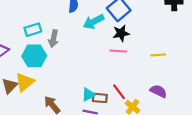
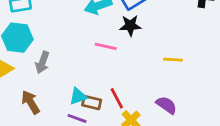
gray arrow: (53, 39) -> (42, 63), moved
pink line: (118, 51) -> (106, 46), moved

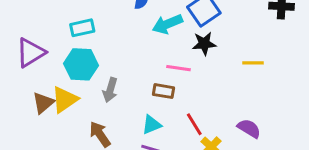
yellow line: (173, 60) -> (253, 63), moved
brown rectangle: (92, 103) -> (163, 91), moved

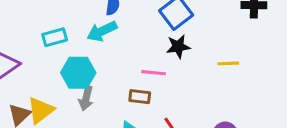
cyan arrow: (167, 24) -> (102, 31), moved
cyan hexagon: (81, 64) -> (78, 73), moved

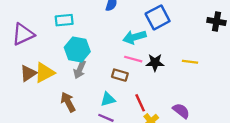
cyan arrow: (102, 31) -> (134, 37), moved
black star: (178, 47) -> (155, 63), moved

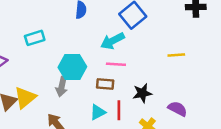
cyan hexagon: (77, 49) -> (72, 67), moved
black star: (155, 63) -> (142, 93), moved
red line: (140, 103) -> (119, 110), moved, turned 36

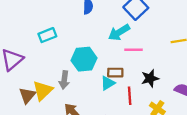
pink line: (116, 64) -> (134, 50), moved
gray arrow: (62, 87) -> (64, 80), moved
cyan triangle: (98, 112) -> (108, 83), moved

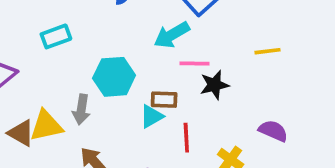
black star: (150, 78) -> (214, 85), moved
yellow triangle: (43, 91) -> (46, 126), turned 30
brown triangle: (27, 95) -> (21, 133), turned -42

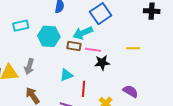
cyan hexagon: (114, 77) -> (49, 36), moved
brown rectangle: (164, 100) -> (74, 46), moved

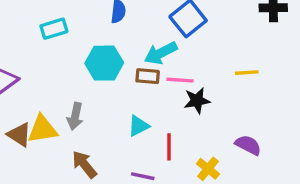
cyan rectangle: (21, 26) -> (54, 29), moved

